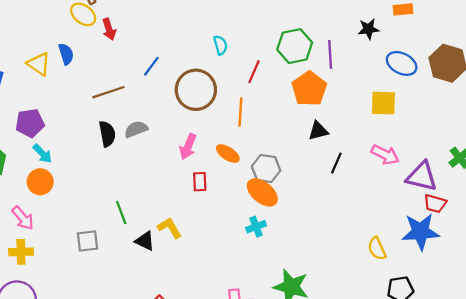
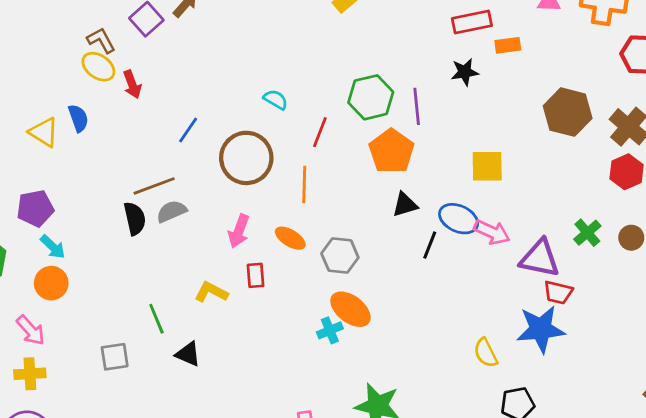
cyan semicircle: (220, 45) -> (276, 100), turned -42
blue ellipse: (402, 63) -> (459, 219), moved
brown line: (108, 92) -> (154, 186), moved
orange ellipse: (262, 192) -> (350, 309), moved
yellow L-shape: (170, 228) -> (211, 292), moved, turned -30

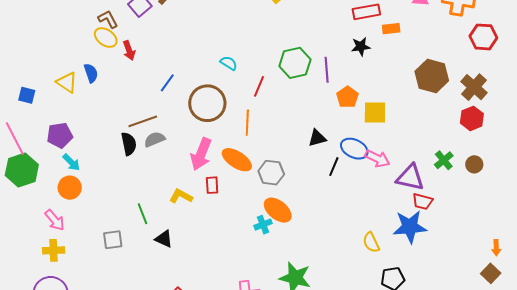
orange pentagon: (391, 151) -> (347, 97), moved, size x0.7
pink arrow: (239, 231) -> (201, 154), size x1.4
orange ellipse: (290, 238) -> (237, 160), size x1.4

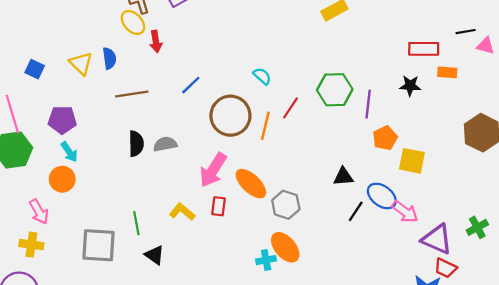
brown line: (143, 121) -> (132, 94), moved
orange line: (247, 123) -> (265, 126), moved
gray square: (113, 240) -> (98, 245), size x1.6

